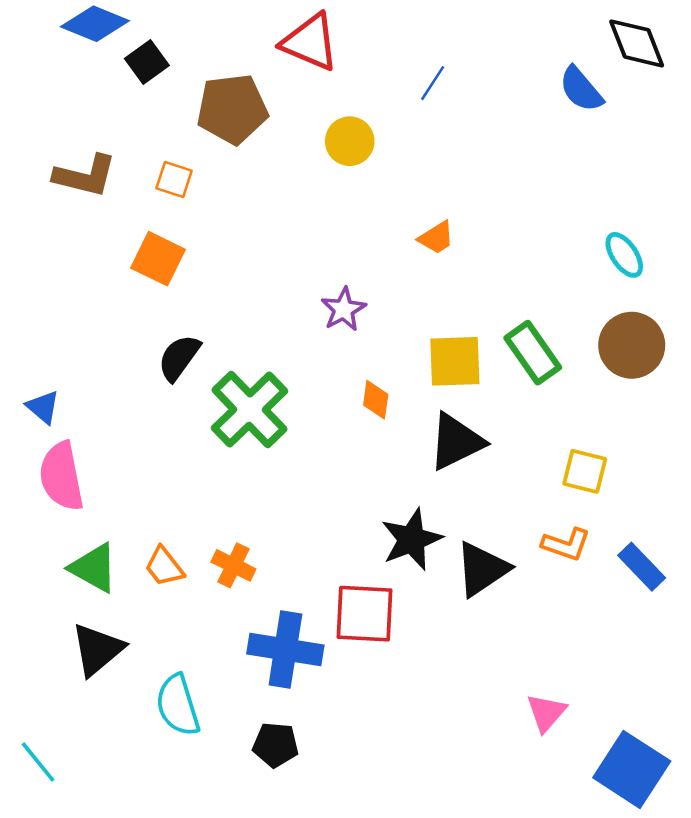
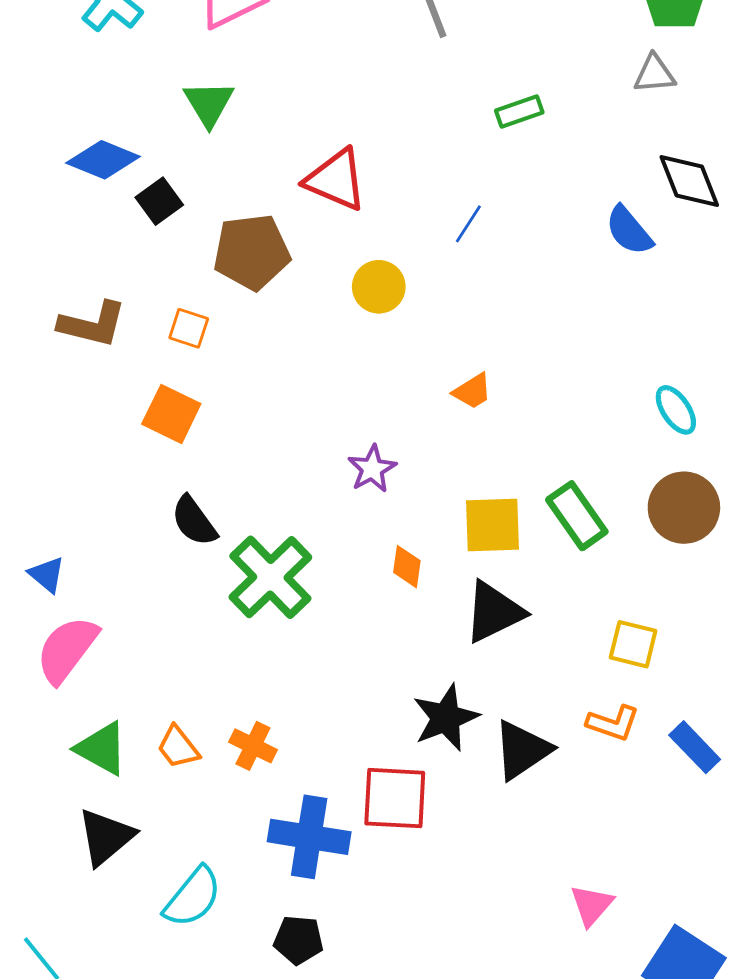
black semicircle: (179, 358) -> (194, 521), turned -72
pink semicircle: (62, 476) -> (67, 649), turned 48
cyan semicircle: (178, 705) -> (193, 897), turned -124

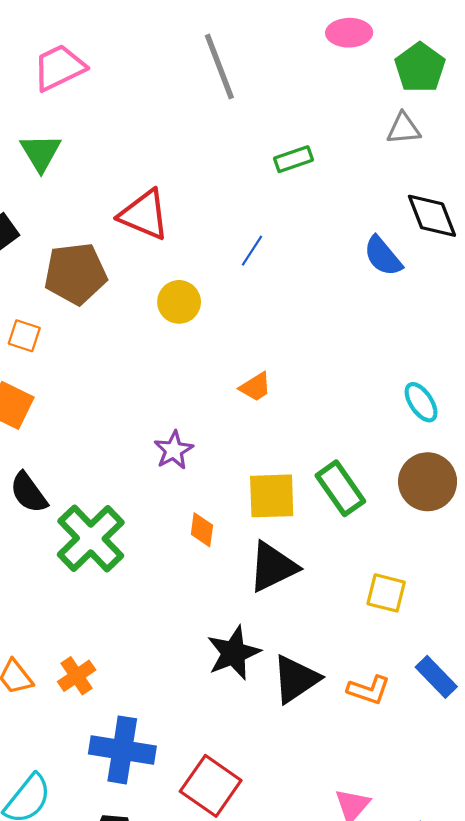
orange L-shape: (613, 723) -> (369, 690), moved
orange cross: (253, 746) -> (77, 676), turned 30
red square: (395, 798) -> (211, 786), moved, turned 32

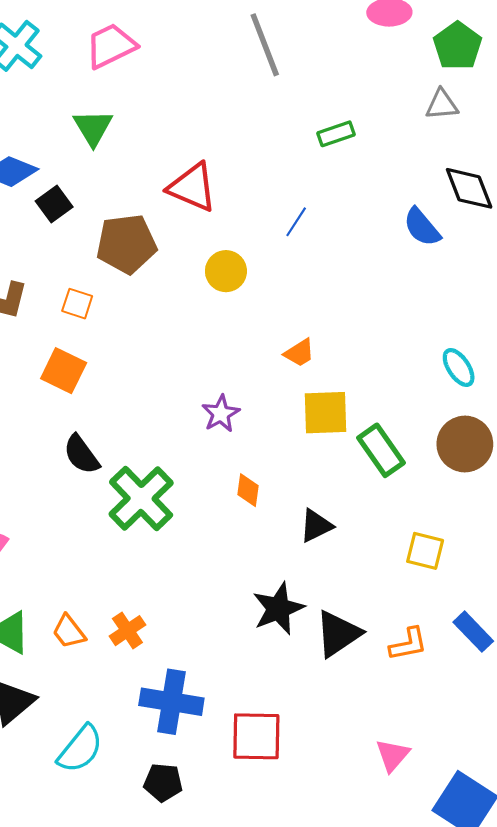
yellow square: (272, 496) -> (326, 413), moved
black triangle: (273, 567) -> (316, 526), size x0.7
orange L-shape: (369, 690) -> (408, 644), turned -30
red square: (211, 786) -> (256, 736), turned -34

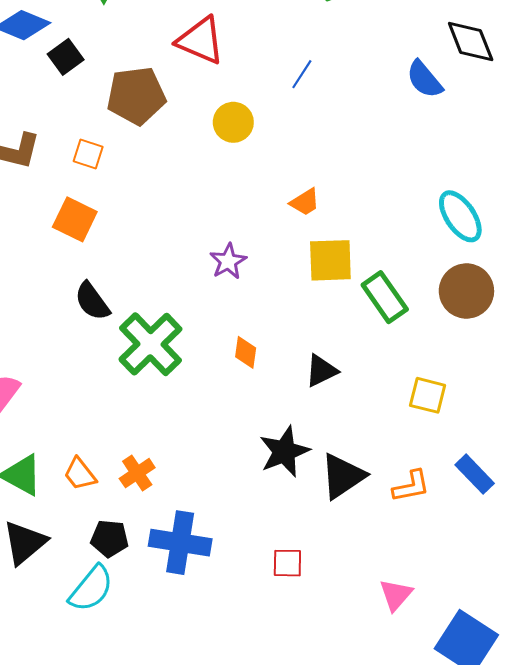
cyan ellipse: (459, 368) -> (460, 216), size x1.4
orange diamond: (248, 490) -> (246, 352), moved
red square: (256, 736) -> (287, 563), moved, size x0.6
black pentagon: (163, 782) -> (110, 538), moved

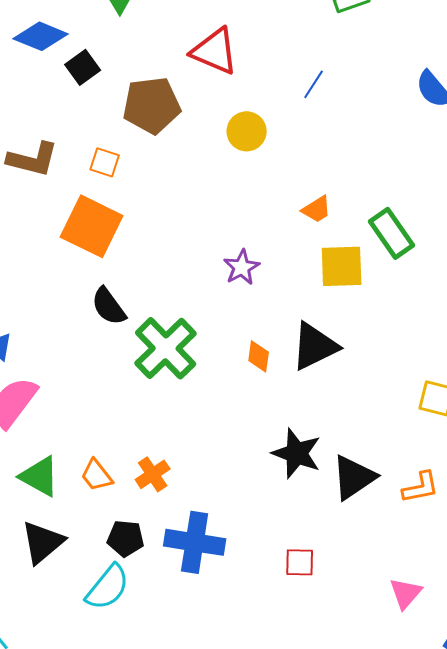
orange square: (75, 219) -> (92, 226), size x1.4
green rectangle: (385, 297) -> (392, 233), moved
black triangle: (321, 371) -> (315, 346), moved, size x1.5
black star: (284, 452) -> (297, 453), turned -30

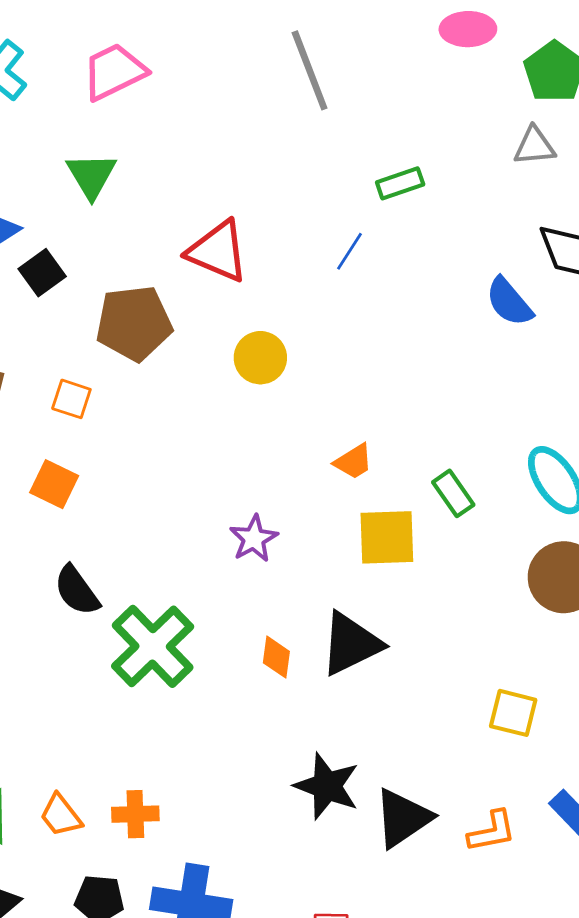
blue line: (314, 84) -> (350, 251), moved
orange square: (92, 226) -> (54, 484), size x0.6
green rectangle: (392, 233) -> (453, 493), size x0.7
orange cross: (153, 474) -> (135, 814), turned 32

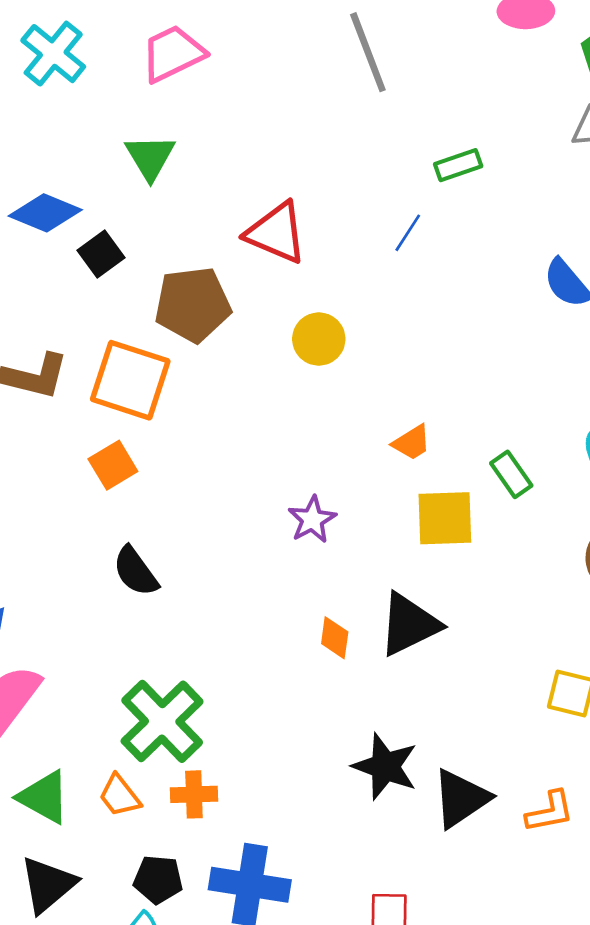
orange square: (71, 399) -> (130, 380), size x2.0
orange square: (54, 484) -> (113, 465), turned 33
green cross: (153, 646) -> (162, 721), moved

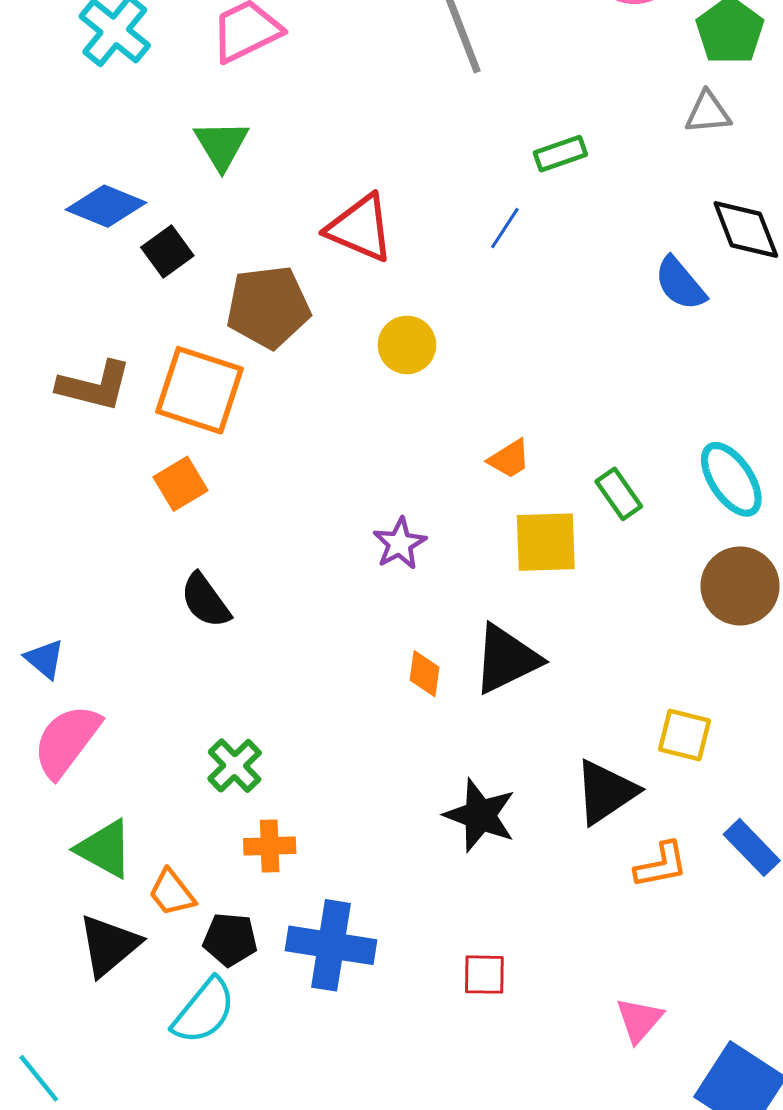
green cross: (162, 721) -> (235, 766), size x0.6
orange trapezoid: (120, 796) -> (172, 893), moved
black triangle: (461, 798) -> (606, 792), moved

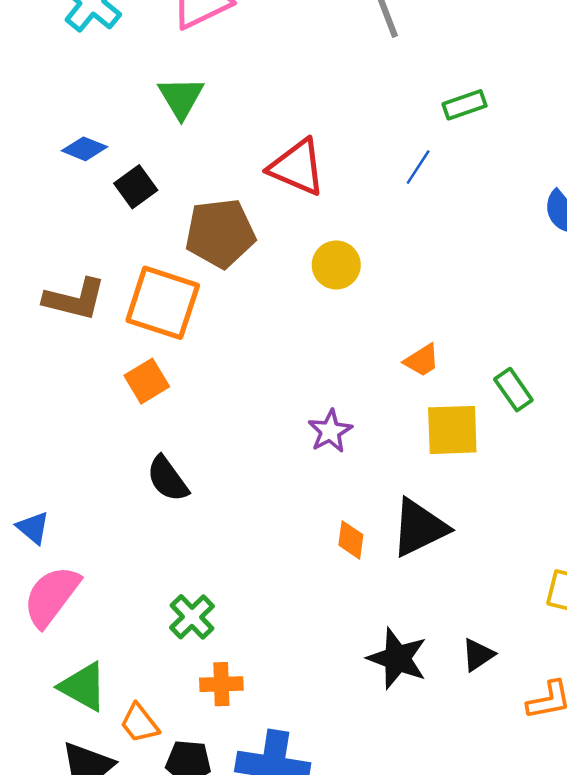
blue diamond: (106, 206) -> (84, 149), size x0.7
black triangle: (606, 792) -> (478, 655), moved, size x0.6

